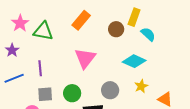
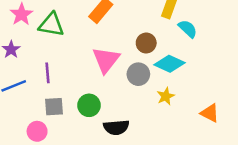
brown circle: (116, 29) -> (146, 43), moved
yellow star: (141, 86) -> (166, 96), moved
gray circle: (110, 90) -> (138, 74), moved

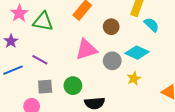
brown circle: (146, 43) -> (111, 27), moved
pink triangle: (106, 60) -> (86, 49), turned 35
purple line: (47, 73) -> (40, 60), turned -56

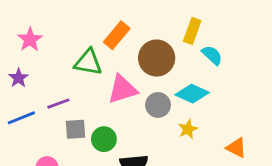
green triangle: (43, 22) -> (88, 62), moved
brown circle: (111, 27) -> (157, 58), size x1.6
purple line: (40, 60) -> (58, 104), turned -49
gray square: (45, 87) -> (75, 129), moved

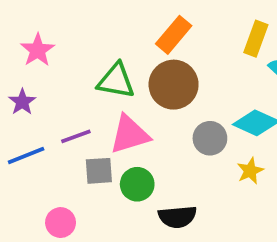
orange rectangle: (117, 35) -> (174, 35), moved
brown circle: (157, 58) -> (174, 85), moved
pink triangle: (122, 89) -> (129, 134), moved

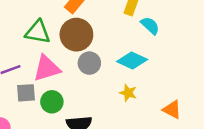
gray circle: (210, 138) -> (89, 63), moved
yellow star: (250, 171) -> (128, 93), turned -30

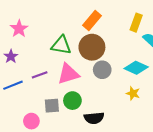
gray square: (26, 93) -> (52, 106), moved

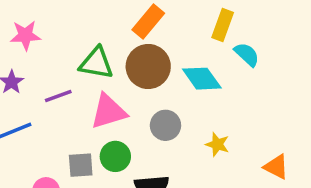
pink star: (19, 29) -> (25, 35), turned 30
cyan diamond: (136, 68) -> (202, 79), moved, turned 30
gray circle: (102, 70) -> (165, 125), moved
purple line: (40, 75) -> (58, 96), moved

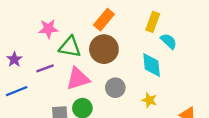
pink star: (25, 35) -> (48, 29), moved
cyan diamond: (202, 79) -> (152, 65), moved, turned 30

